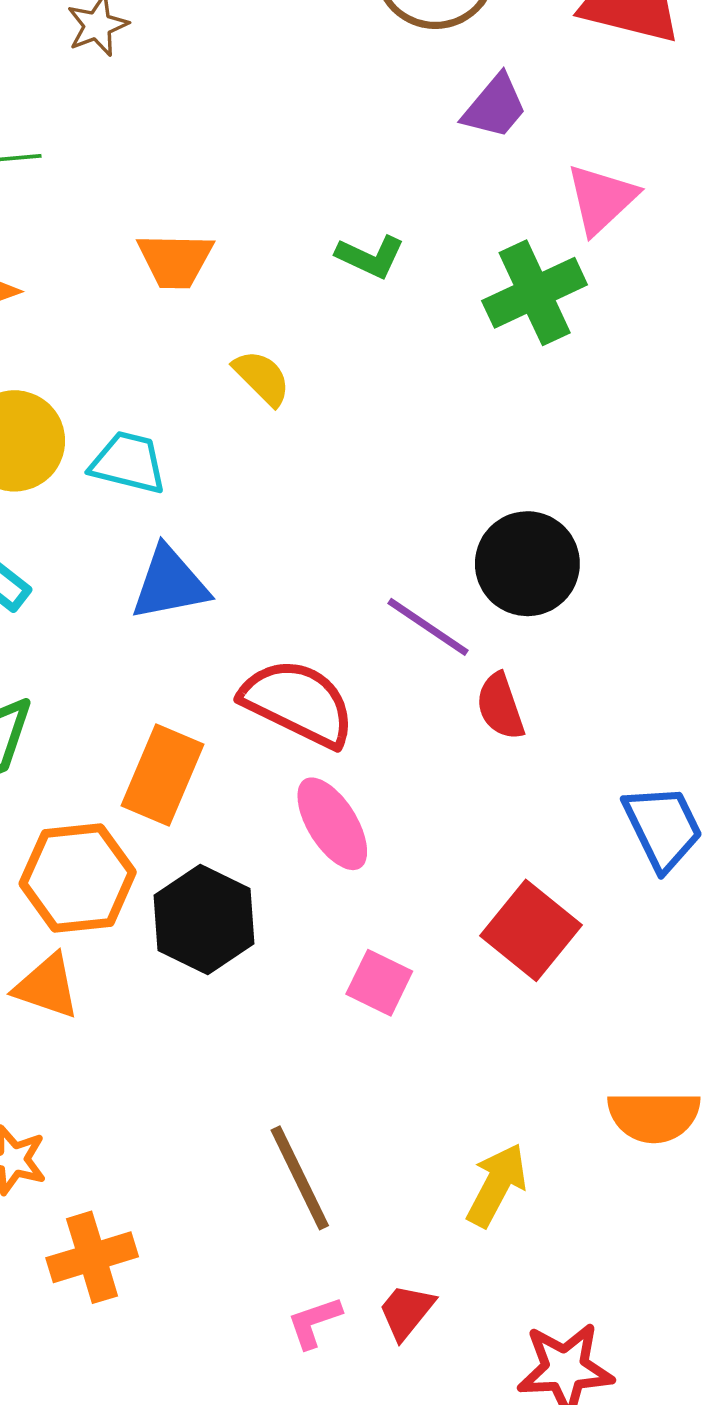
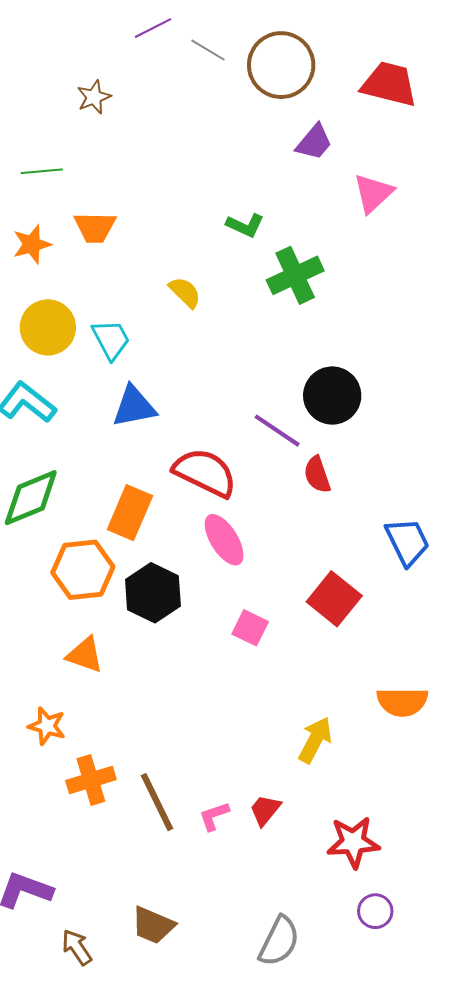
orange trapezoid: (175, 260) -> (95, 227), moved
green cross: (535, 293) -> (295, 275), moved
cyan trapezoid: (128, 463) -> (111, 339), turned 48
orange triangle: (47, 986) -> (85, 655), moved
brown line: (300, 1178) -> (157, 802), moved

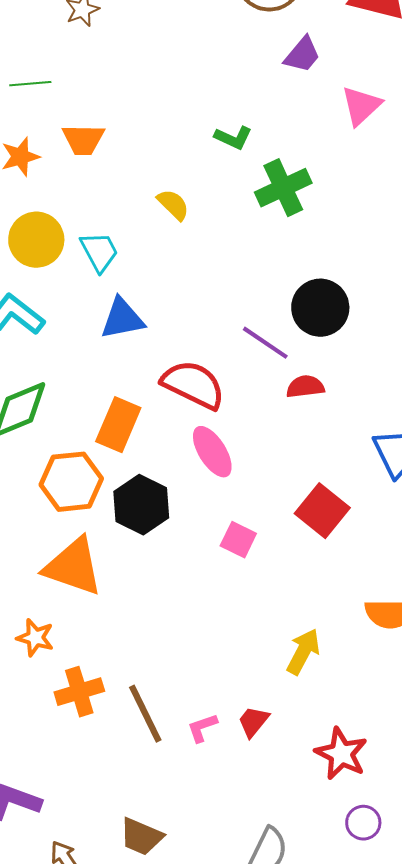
red semicircle: (317, 475) -> (305, 387), turned 102
orange triangle: (85, 655) -> (73, 567), size x1.6
red star: (353, 842) -> (341, 754), turned 30

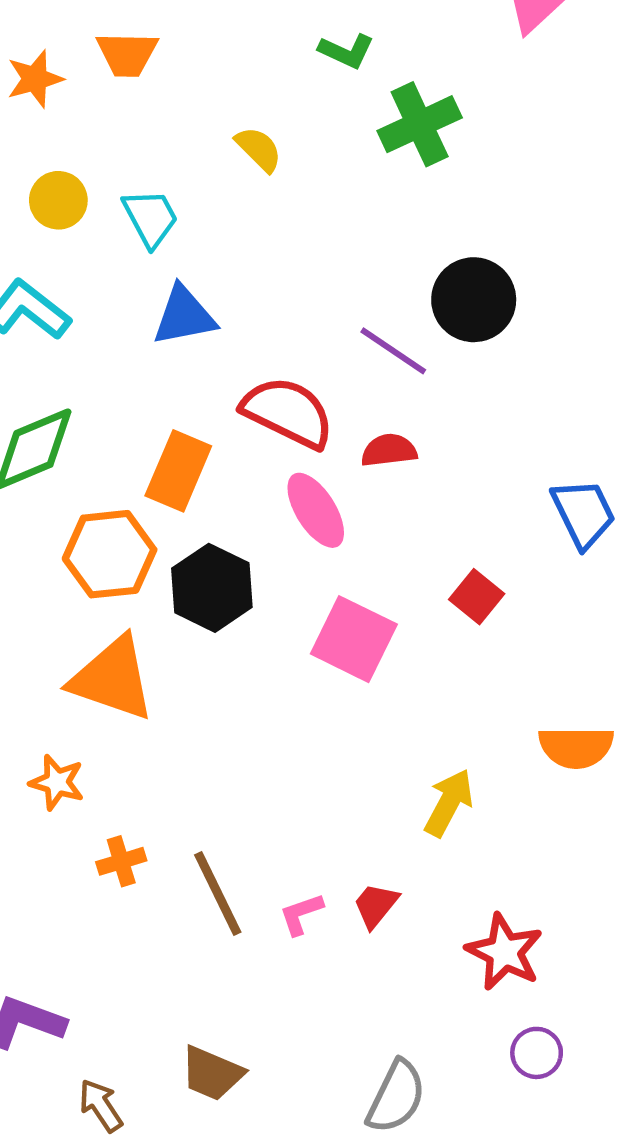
yellow circle: (36, 240) -> (58, 200), size x0.7
red semicircle: (305, 387) -> (389, 450), moved
red square: (322, 511) -> (477, 597), size x0.7
pink square: (238, 540) -> (354, 639), size x1.6
orange cross: (79, 692) -> (121, 861), size x0.7

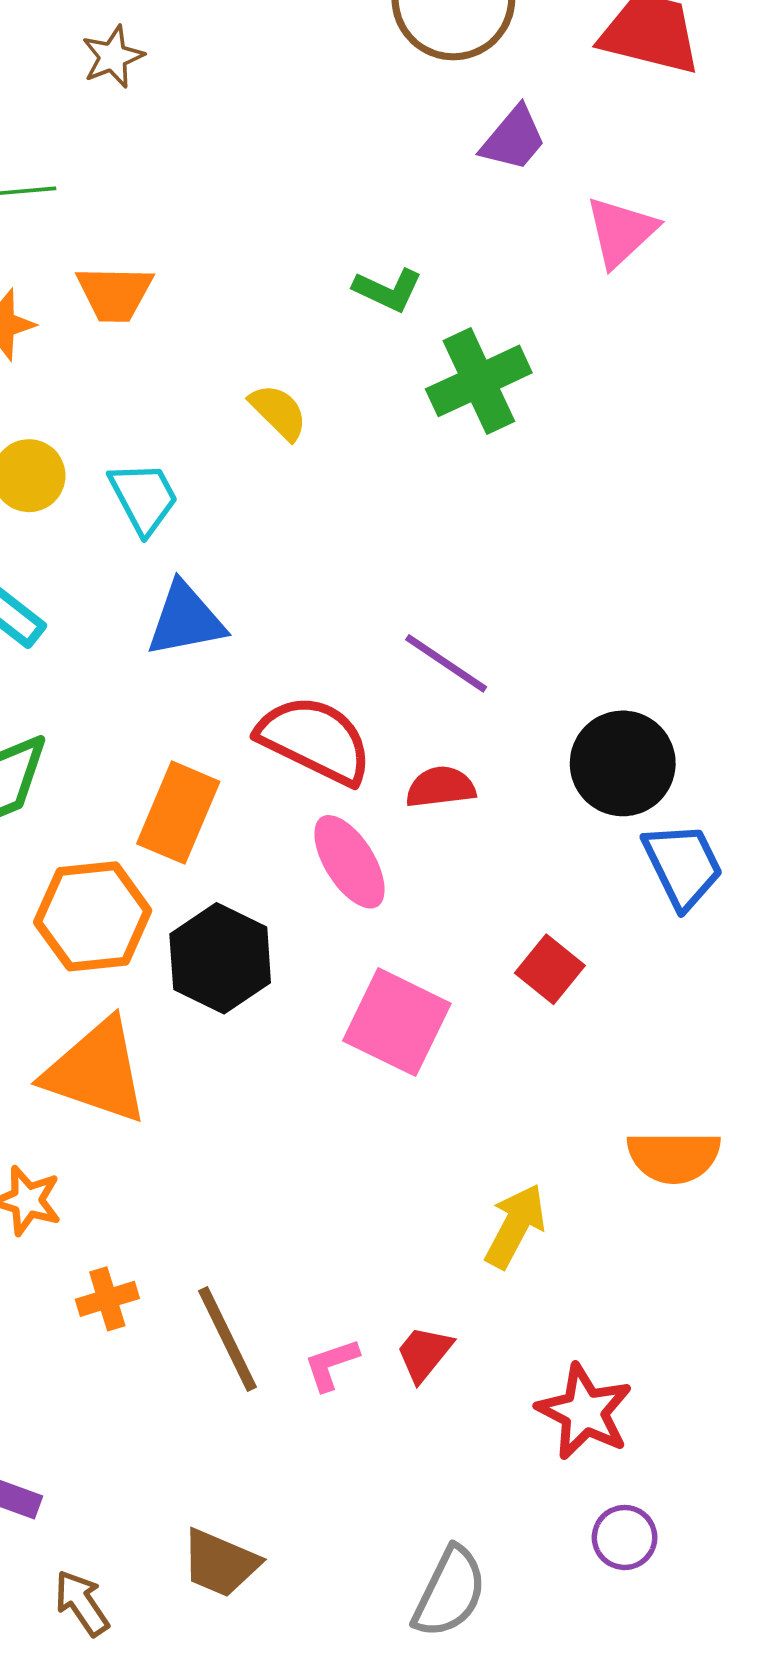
black circle: (474, 300) -> (623, 763), moved

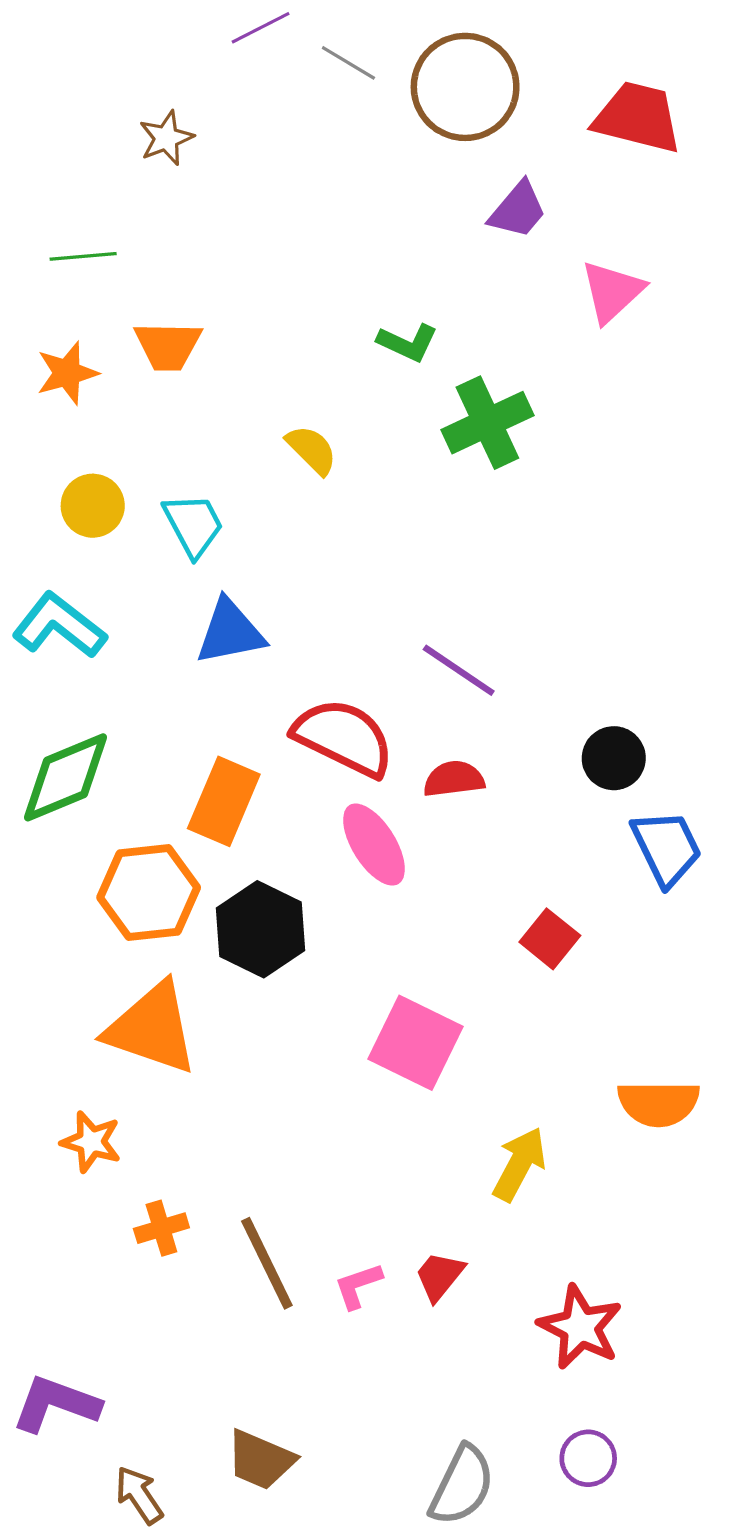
black circle: (623, 763) -> (614, 758), size x0.7
pink square: (397, 1022) -> (416, 1043), moved
purple circle: (625, 1537) -> (588, 1458), moved

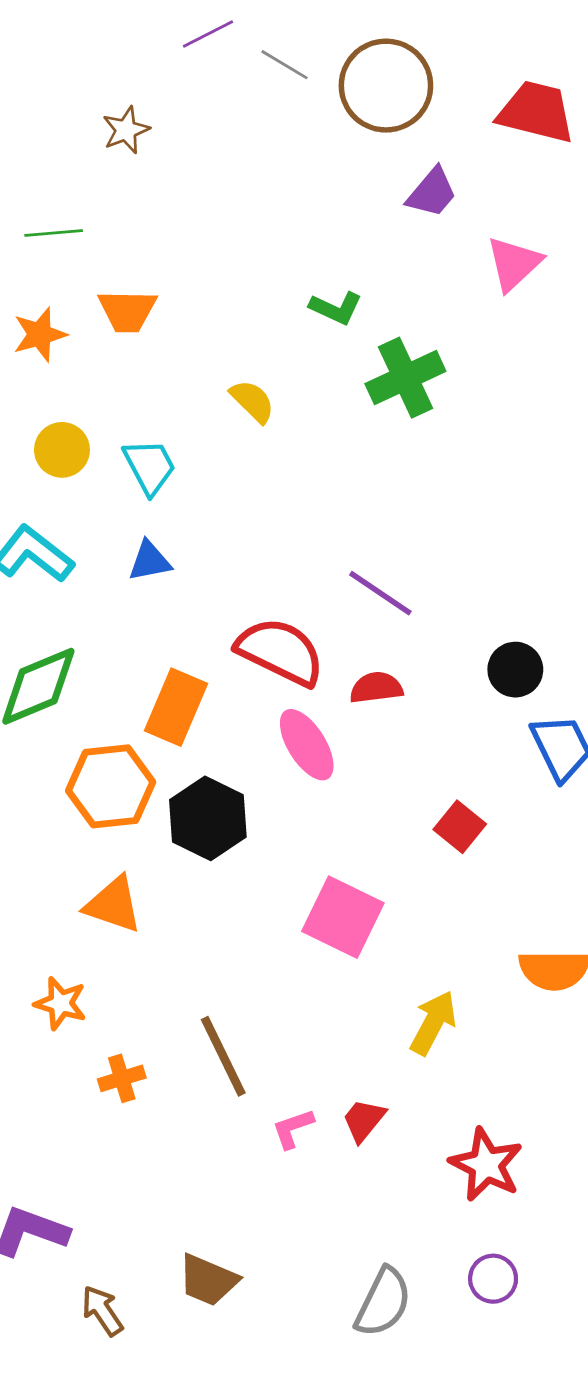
blue triangle: (230, 632) -> (150, 561), moved, size x0.7
orange triangle: (152, 1028) -> (113, 905), size x0.7
brown line: (267, 1263) -> (223, 1056), moved

